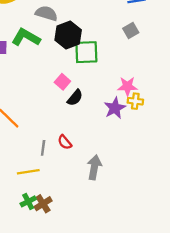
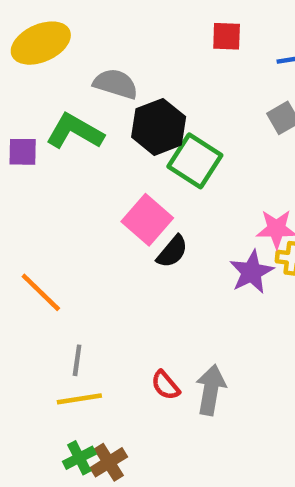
green square: (86, 52) -> (195, 161), turned 35
pink square: (62, 82) -> (147, 220), size x1.5
red semicircle: (65, 142) -> (165, 385), moved
gray line: (43, 148) -> (77, 360), moved

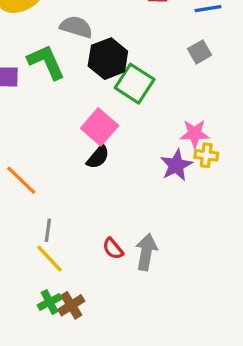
green L-shape: (75, 131) -> (46, 62), turned 36
black semicircle: (172, 252) -> (98, 157), moved
yellow line: (79, 399) -> (50, 259), turned 56

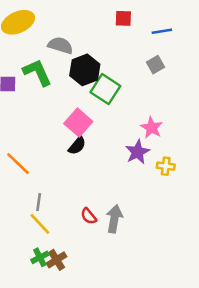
pink star: (195, 134) -> (152, 128), turned 30
yellow cross: (206, 155) -> (166, 166), moved

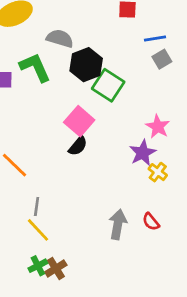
blue line: (162, 31) -> (155, 38), moved
yellow cross: (166, 166) -> (158, 172), moved, turned 30
red semicircle: (89, 216) -> (151, 222), moved

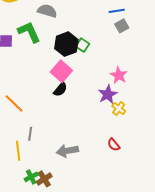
black hexagon: (86, 65) -> (66, 44), moved
green square: (108, 85) -> (82, 45), size x0.6
gray arrow: (118, 224) -> (67, 151), moved, turned -110
yellow line: (38, 230) -> (18, 151), moved, turned 36

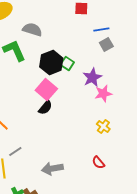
pink star: (119, 75) -> (103, 94), turned 30
purple star: (108, 94) -> (92, 78), moved
gray line: (30, 134) -> (15, 152), turned 48

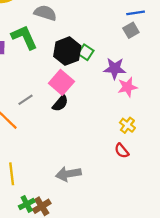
blue line: (101, 30) -> (136, 13), moved
purple star: (92, 78) -> (115, 68), turned 30
gray line: (15, 152) -> (26, 100), moved
red semicircle: (98, 162) -> (122, 151), moved

